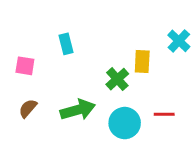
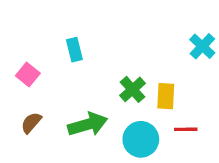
yellow rectangle: (142, 61) -> (166, 96), moved
pink square: (25, 66) -> (28, 75), turned 30

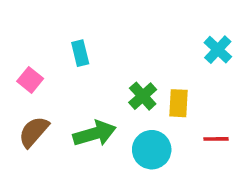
brown semicircle: (31, 123) -> (34, 132), size x1.4
red line: (186, 129) -> (216, 139), moved

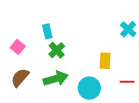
green cross: (143, 96) -> (57, 50), moved

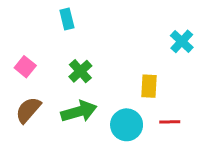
cyan rectangle: (47, 31) -> (67, 19), moved
red line: (127, 82) -> (170, 122), moved

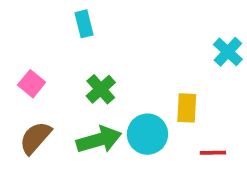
cyan circle: (127, 125) -> (147, 134), moved

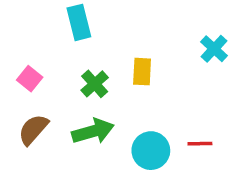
cyan rectangle: (84, 24) -> (79, 22), size x1.4
yellow rectangle: (187, 108) -> (142, 72), moved
cyan circle: (147, 134) -> (151, 151), moved

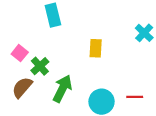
green cross: (95, 84) -> (40, 66), moved
green arrow: (93, 131) -> (62, 89), turned -48

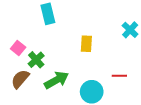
green arrow: (62, 89) -> (56, 80), turned 35
red line: (135, 97) -> (119, 76), moved

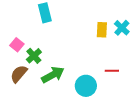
yellow rectangle: (86, 44) -> (102, 30), moved

